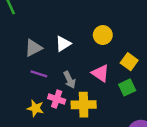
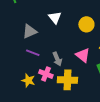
white triangle: (63, 44) -> (55, 18), moved, turned -40

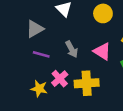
gray arrow: (57, 59) -> (72, 49), moved
pink cross: (46, 74) -> (60, 79), turned 32

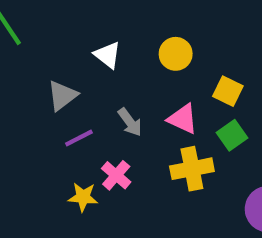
purple line: (41, 54) -> (79, 138), turned -35
yellow cross: (87, 83) -> (192, 169), moved

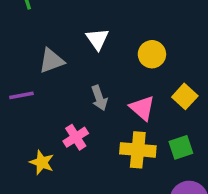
green square: (232, 135) -> (181, 147), moved
purple line: (79, 138) -> (21, 95), moved
yellow star: (83, 197) -> (42, 162), moved

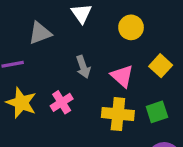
yellow star: (42, 162) -> (21, 103), moved, size x1.4

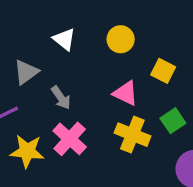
gray arrow: (83, 67) -> (61, 98), moved
pink cross: (62, 102) -> (70, 139), size x1.4
yellow cross: (118, 114) -> (132, 135), turned 32

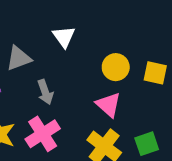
yellow circle: (121, 39) -> (116, 67), moved
yellow square: (163, 71) -> (155, 73), moved, turned -30

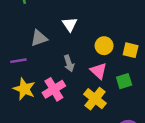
gray arrow: (45, 92) -> (69, 63), moved
green square: (147, 144) -> (124, 81), moved

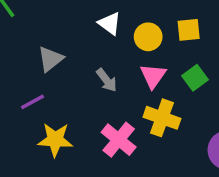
white triangle: (70, 24) -> (110, 23), moved
pink triangle: (99, 71) -> (153, 76), turned 42
pink cross: (54, 89) -> (119, 140), moved

